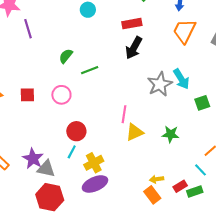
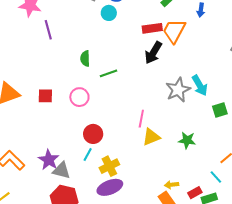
orange trapezoid: (184, 31) -> (174, 31), moved
green semicircle: (66, 56) -> (85, 58), turned -42

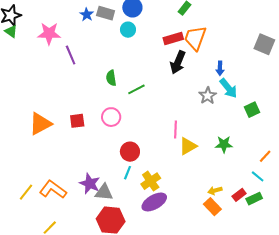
blue arrow: (201, 10) -> (220, 68), moved
gray star: (178, 90) -> (208, 96), size x0.7

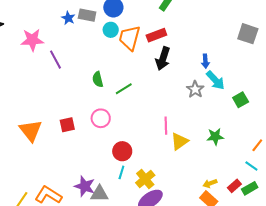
orange trapezoid: (195, 38) -> (130, 38), moved
orange triangle: (40, 124) -> (31, 131), turned -35

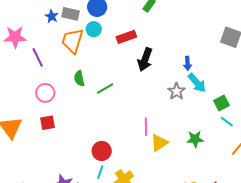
red rectangle: (156, 35) -> (126, 37), moved
orange trapezoid: (130, 38) -> (73, 41), moved
pink circle: (101, 118) -> (45, 93), moved
cyan line: (251, 166) -> (227, 122), moved

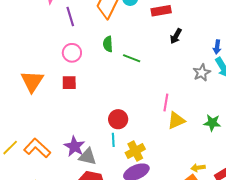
black arrow: (145, 60) -> (176, 36), size x0.7
green line: (105, 89) -> (132, 58), turned 42
cyan line: (100, 172) -> (113, 140), turned -32

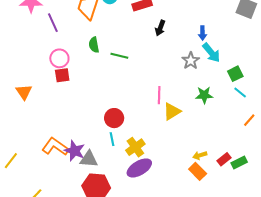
orange triangle: (32, 81) -> (24, 92), size x0.7
red square: (69, 83) -> (62, 75), moved
green star: (212, 123) -> (204, 95), moved
orange L-shape: (37, 148) -> (55, 147), moved

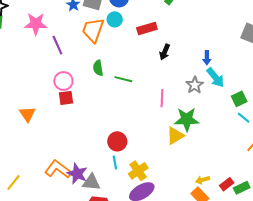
pink line: (159, 95) -> (162, 98), moved
green star: (204, 95) -> (187, 119), moved, size x1.4

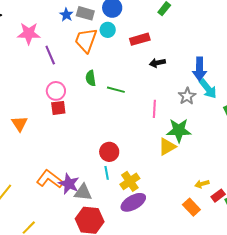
black arrow: (165, 52) -> (157, 63), turned 56
blue arrow: (207, 58) -> (200, 69), size x1.6
yellow arrow: (202, 180) -> (202, 184), moved

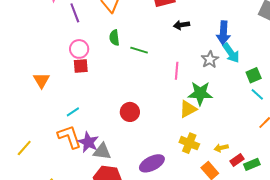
cyan line: (107, 173) -> (73, 112), moved, turned 64
orange L-shape: (50, 179) -> (69, 137), turned 32
yellow cross: (130, 181) -> (189, 143), moved, turned -36

